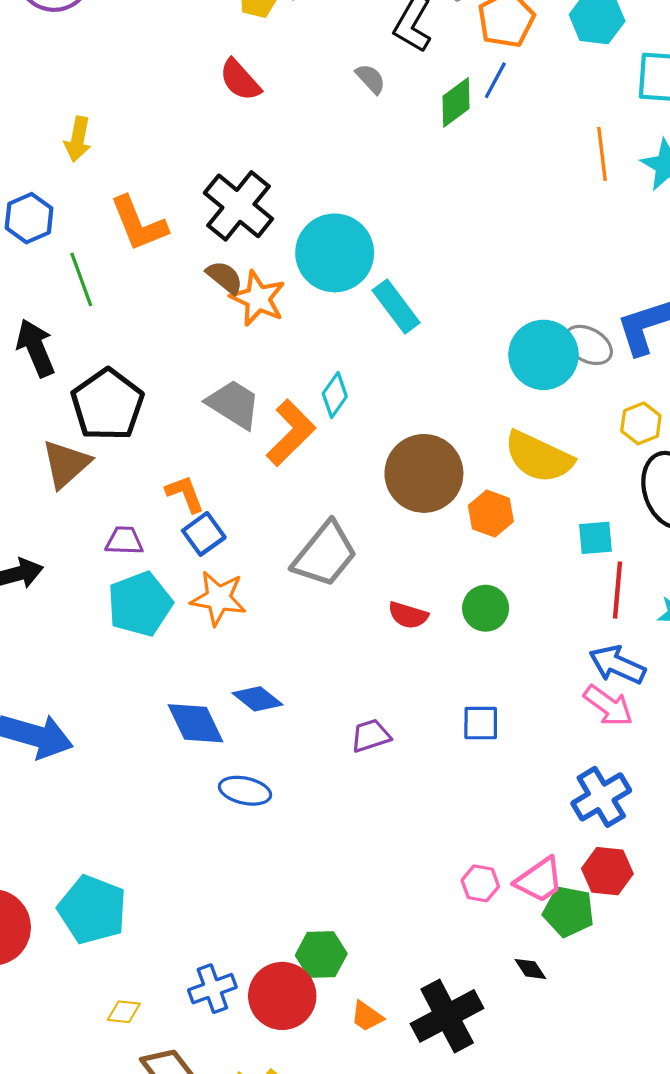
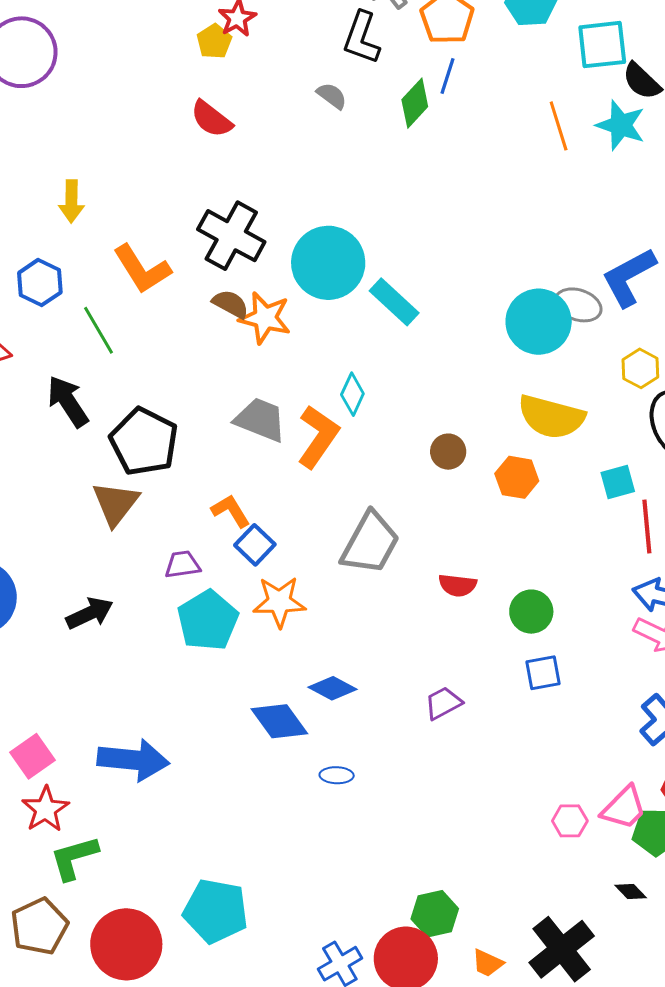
brown circle: (424, 473) -> (448, 452), size x0.5
green circle: (486, 608) -> (531, 612), moved
blue ellipse: (245, 791) -> (337, 775), size x0.7

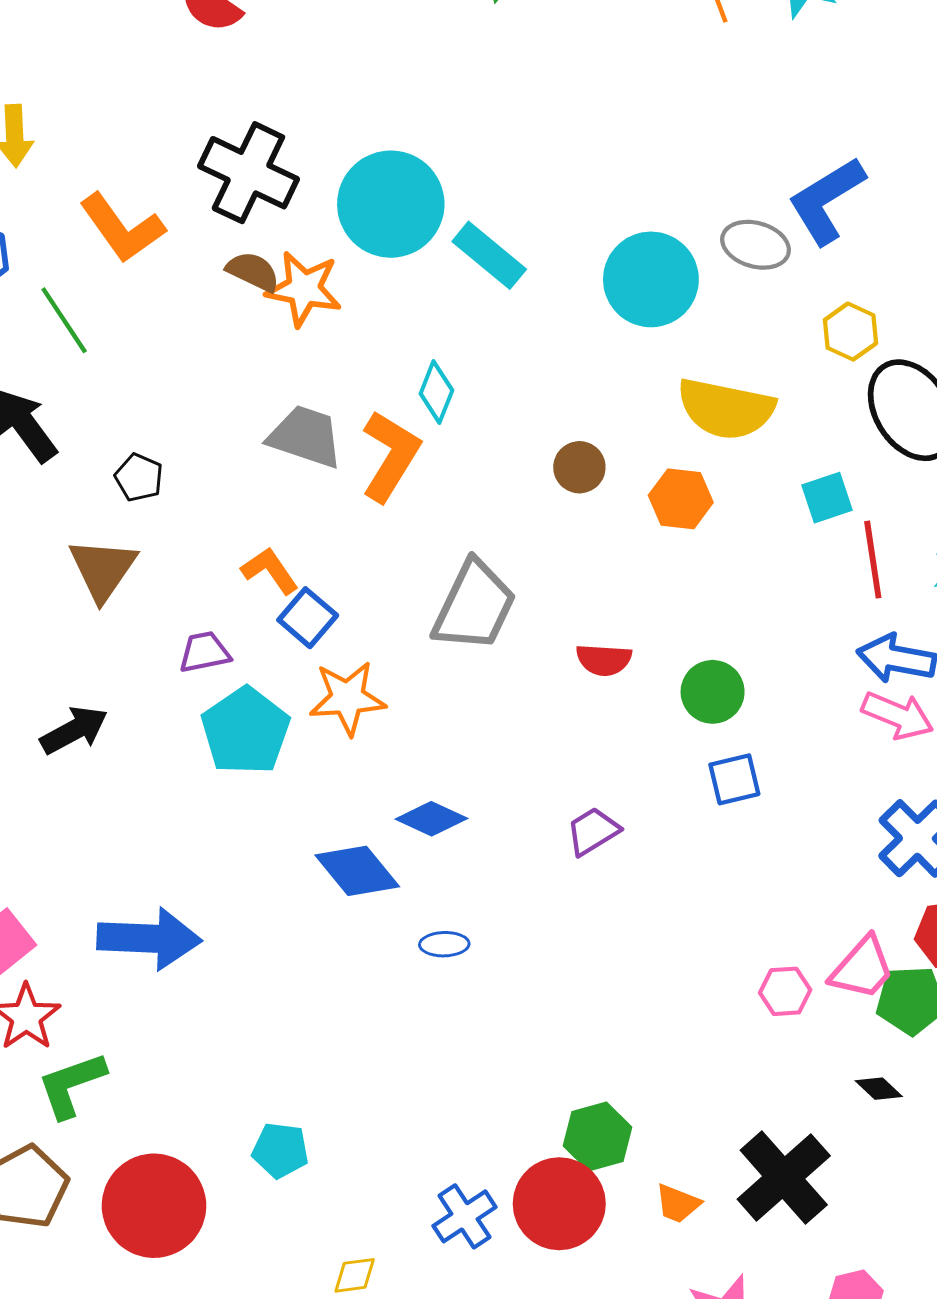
cyan circle: (539, 322) -> (651, 279), moved
black pentagon: (144, 442) -> (139, 477), size x0.5
cyan pentagon: (216, 911) -> (280, 1150), size x0.6

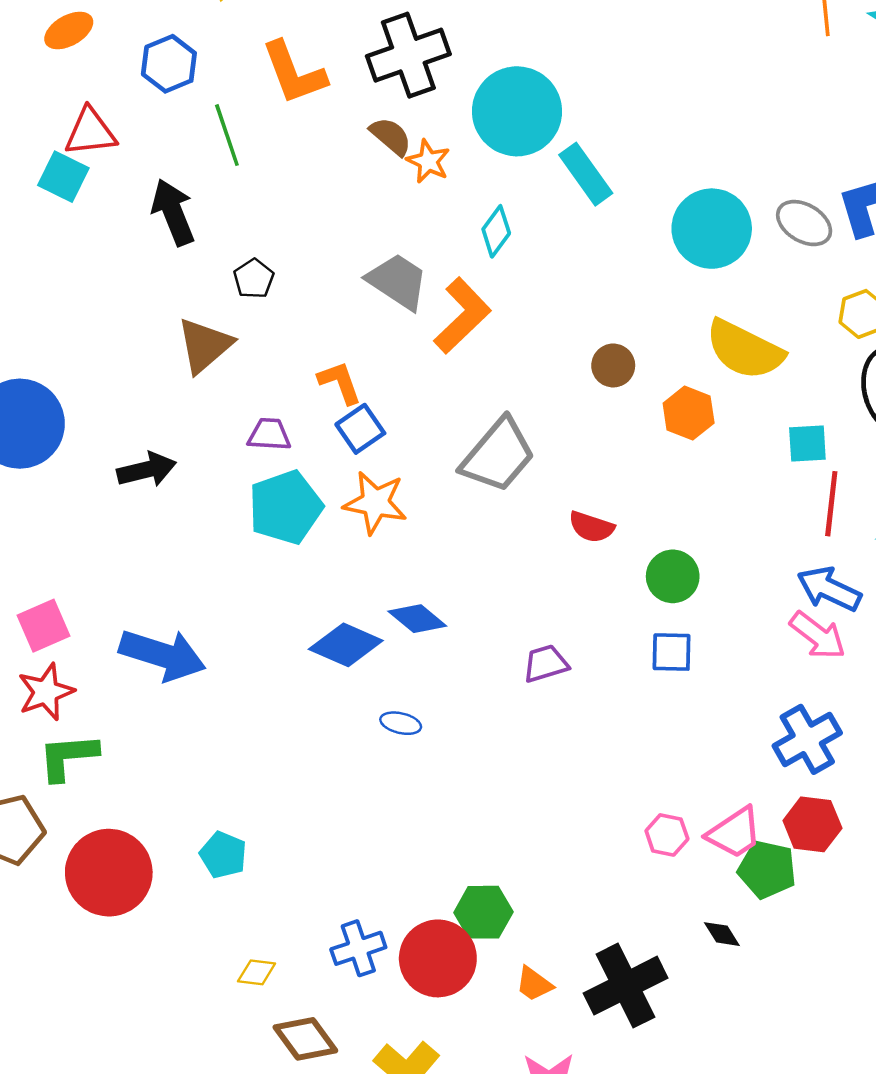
black cross: (248, 173) -> (408, 55), turned 30
orange star: (304, 289) -> (428, 161), size x0.7
cyan diamond: (436, 392) -> (496, 231), moved
blue diamond: (357, 871) -> (346, 645), turned -42

